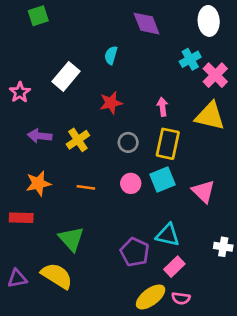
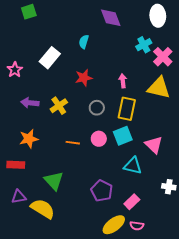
orange line: (86, 187) -> (73, 143), moved
cyan triangle: (168, 235) -> (133, 166), moved
purple triangle: (17, 278) -> (19, 197), moved

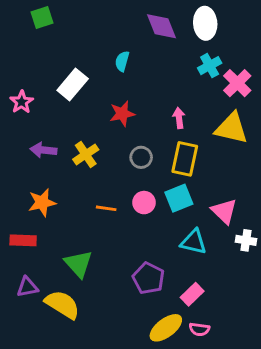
white ellipse: (158, 16) -> (205, 23), moved
white cross: (169, 187) -> (246, 240), moved

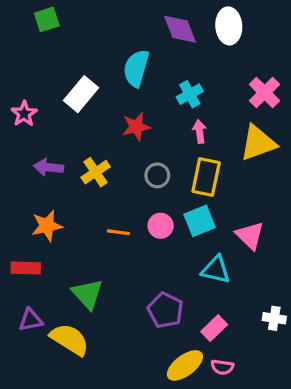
cyan semicircle: (122, 61) -> (136, 68), size x1.6
cyan cross: (210, 66) -> (190, 94), moved
yellow triangle: (231, 128) -> (258, 143), turned -33
white cross: (246, 240) -> (274, 318), moved

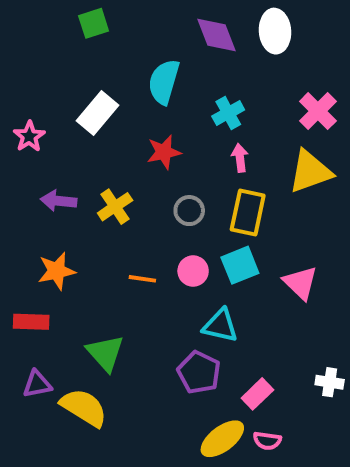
green square: (47, 19) -> (94, 23), moved
cyan triangle: (216, 270) -> (220, 326), moved

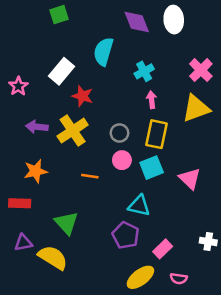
red star: (164, 152) -> (82, 96), moved, turned 30
yellow cross: (115, 207) -> (73, 131), size x1.4
pink circle: (193, 271) -> (122, 160), moved
pink semicircle: (267, 441) -> (179, 279), moved

